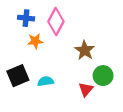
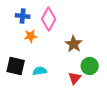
black square: (18, 76) -> (16, 66), turned 36

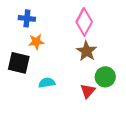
pink diamond: (49, 19) -> (84, 22), moved
black square: (16, 66) -> (19, 63), moved

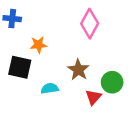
blue cross: (27, 18) -> (12, 19), moved
brown star: (87, 51) -> (78, 70), moved

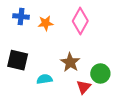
blue cross: (12, 19) -> (21, 16), moved
orange star: (38, 45) -> (46, 23), moved

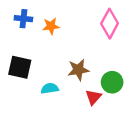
pink diamond: (80, 21) -> (110, 24), moved
brown star: (70, 62) -> (78, 70), turned 30

